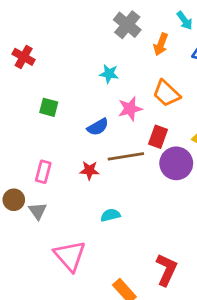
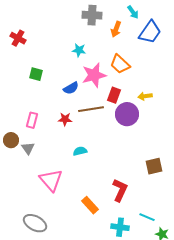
gray cross: (127, 25) -> (92, 15), turned -36
pink star: (130, 109) -> (94, 75), size x1.4

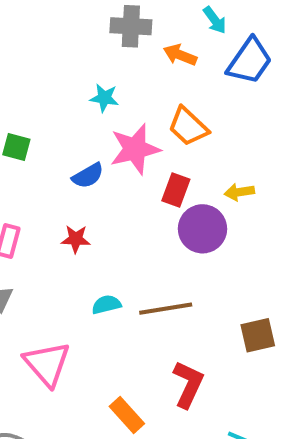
orange arrow: (116, 29) -> (180, 55), turned 91
brown line: (91, 109) -> (166, 309), moved

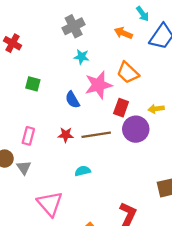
gray cross: (131, 26) -> (74, 26), moved, turned -30
blue semicircle: (88, 176) -> (72, 100), turned 90
brown line: (166, 309) -> (96, 135), moved

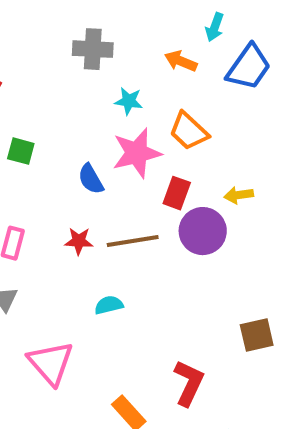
cyan arrow: (143, 14) -> (215, 27), turned 56
gray cross: (74, 26) -> (93, 49), turned 30
cyan star: (81, 57) -> (129, 101), moved

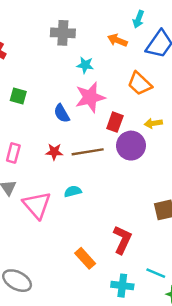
orange trapezoid: (189, 131) -> (140, 84), moved
pink triangle: (51, 363) -> (37, 205), moved

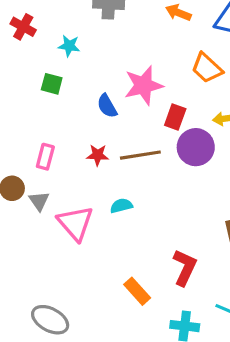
cyan star: (85, 65) -> (69, 46), moved

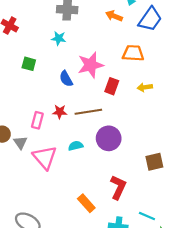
cyan star: (69, 46) -> (59, 38), moved
orange trapezoid: (207, 68) -> (133, 53), turned 140
purple circle: (196, 147) -> (109, 138), moved
pink rectangle: (45, 157) -> (37, 120), moved

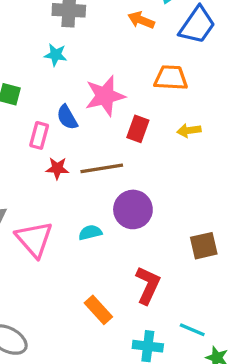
pink rectangle: (37, 120) -> (39, 135), moved
cyan semicircle: (76, 146) -> (90, 233), moved

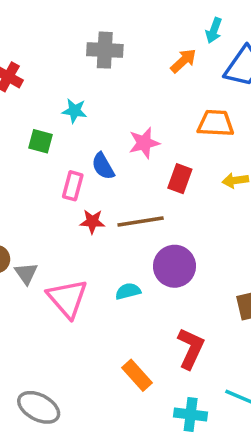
orange arrow: (141, 20) -> (183, 61), turned 115
cyan star: (56, 55) -> (74, 111), moved
pink star: (105, 96) -> (144, 143), size x0.7

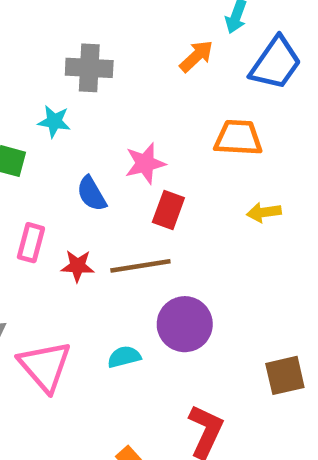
gray cross: (105, 50) -> (89, 68), moved
red rectangle: (180, 179) -> (168, 210), moved
pink rectangle: (73, 186) -> (31, 243), moved

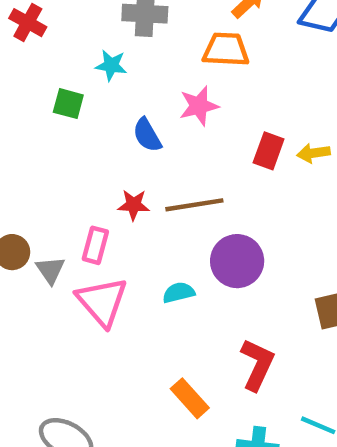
orange trapezoid: (238, 138) -> (226, 50), moved
red rectangle: (168, 210) -> (269, 151), moved
pink rectangle: (31, 243) -> (95, 245), moved

